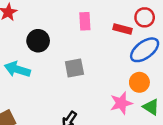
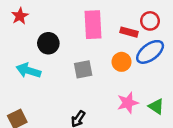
pink rectangle: (85, 21) -> (93, 25), size x1.6
orange circle: (139, 82) -> (122, 62), moved

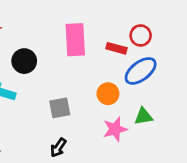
orange circle: (122, 62) -> (108, 94), moved
gray square: (83, 69) -> (60, 108), moved
green triangle: (156, 106) -> (143, 116), moved, turned -42

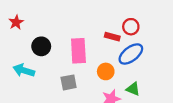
pink rectangle: (75, 40) -> (78, 51), moved
green triangle: (143, 116) -> (133, 89), turned 32

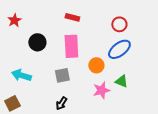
red rectangle: (112, 37) -> (72, 17), moved
cyan arrow: (24, 70) -> (21, 75), moved

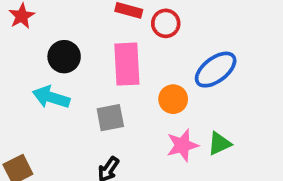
red circle: (119, 24) -> (166, 23), moved
cyan arrow: (21, 75) -> (51, 97), moved
green triangle: (121, 81) -> (219, 143), moved, turned -48

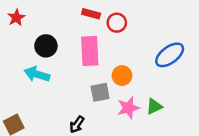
blue ellipse: (216, 70) -> (170, 55), moved
gray square: (110, 118) -> (100, 92), moved

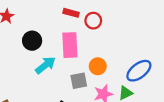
blue ellipse: (170, 55) -> (139, 71), moved
cyan arrow: (37, 74) -> (45, 65), moved, turned 125

